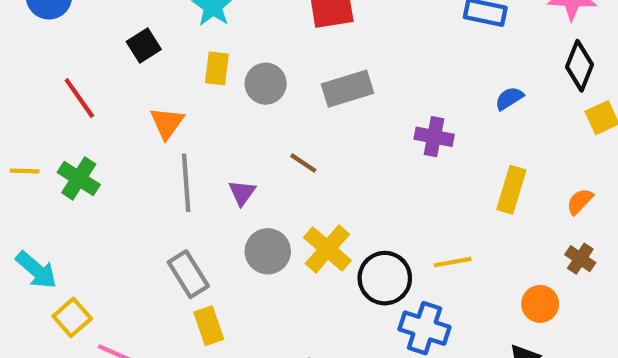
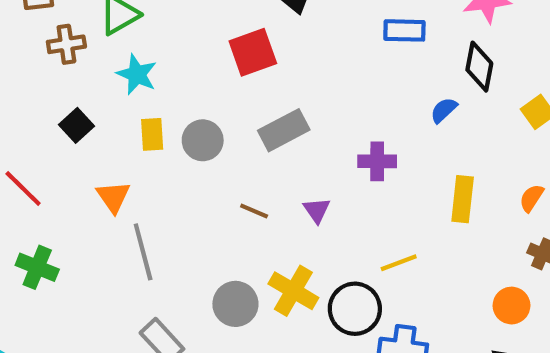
black diamond: (580, 66) -> (479, 67), moved
purple triangle: (242, 193) -> (317, 210), moved
yellow line: (453, 262) -> (399, 263), moved

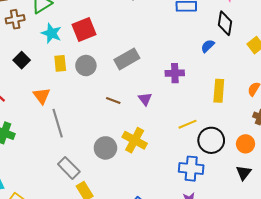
red square: (253, 52) -> (84, 30), moved
black circle: (355, 309) -> (211, 140), moved

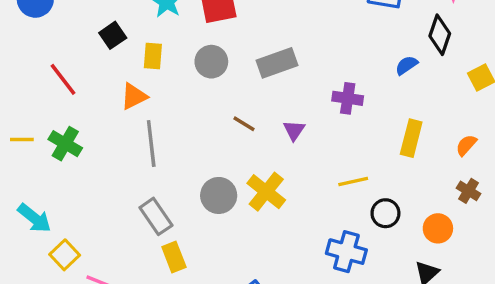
yellow rectangle: (60, 63) -> (153, 56), moved
orange triangle: (42, 96) -> (134, 96), turned 30
black circle: (211, 140) -> (385, 213), size x0.7

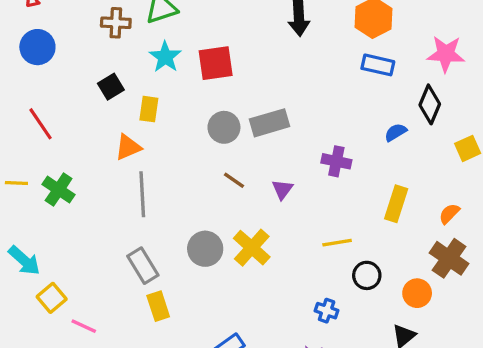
gray circle: (211, 62) -> (224, 127), moved
red line: (63, 79) -> (41, 124), moved
brown cross: (469, 191) -> (449, 258), size x1.6
blue cross: (346, 252) -> (327, 311), size x0.6

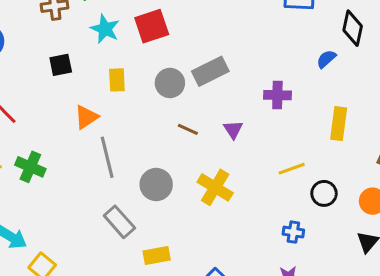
black square: (111, 87) -> (61, 65), turned 30
yellow rectangle: (149, 109) -> (117, 80), moved
gray circle: (205, 249) -> (156, 185), moved
yellow rectangle: (158, 306) -> (157, 255), moved, turned -72

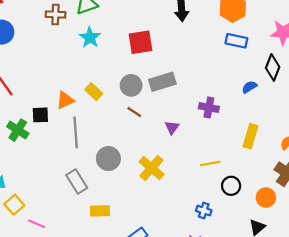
red square: (152, 26) -> (140, 42), moved
black square: (61, 65) -> (40, 115), moved
yellow rectangle: (117, 80) -> (94, 92), moved, turned -54
brown line: (188, 129) -> (134, 112), moved

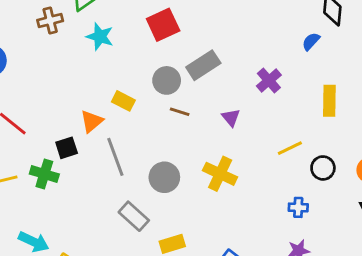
purple cross: (209, 108) -> (269, 80), turned -36

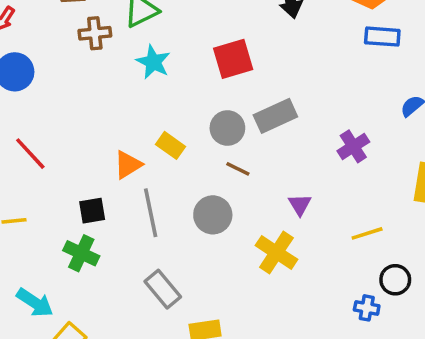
purple triangle: (231, 118) -> (300, 205), moved
black square: (67, 148) -> (92, 211), moved
black circle: (323, 168) -> (395, 280), moved
green cross: (44, 174) -> (81, 253), moved
gray circle: (164, 177) -> (213, 215), moved

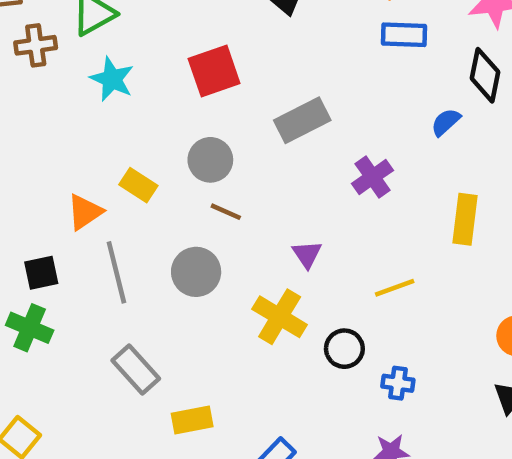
gray rectangle: (275, 116) -> (302, 120), moved
black circle: (395, 280) -> (344, 349), moved

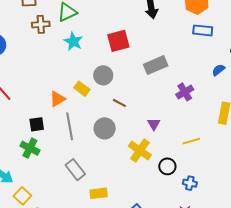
gray circle: (210, 160) -> (103, 75), moved

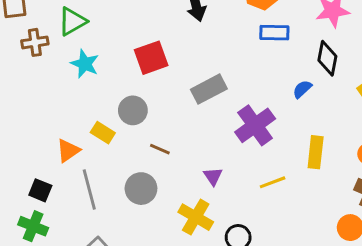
purple cross: (185, 92) -> (255, 125), size x1.5
black square: (37, 124) -> (40, 190), turned 35
yellow line: (191, 141) -> (273, 182), moved

